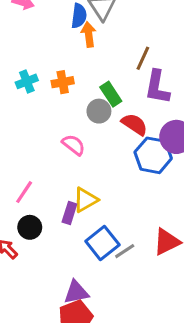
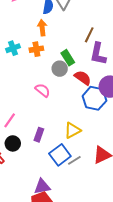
orange arrow: (89, 34) -> (42, 28), moved
yellow triangle: (86, 200) -> (72, 130), moved

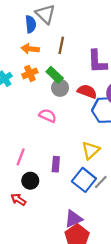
orange arrow: (42, 28) -> (30, 49), turned -63
brown line: (89, 35) -> (61, 45), moved
green rectangle: (68, 58) -> (55, 75), moved

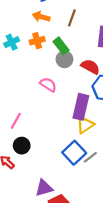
purple rectangle: (56, 164) -> (81, 107), moved, size x1.6
purple triangle: (73, 219) -> (44, 188), moved

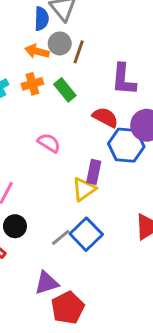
gray circle: (64, 59) -> (60, 43), moved
purple rectangle: (81, 107) -> (94, 172), size x0.7
yellow triangle: (85, 125) -> (84, 189), moved
gray line: (90, 157) -> (61, 237), moved

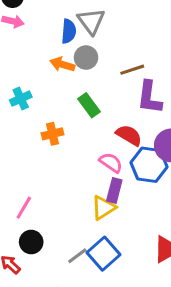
brown line: (79, 52) -> (132, 70), moved, turned 50
orange cross: (32, 84) -> (52, 134), moved
pink semicircle: (49, 143) -> (111, 163), moved

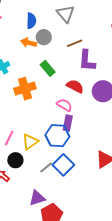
gray triangle: (91, 21) -> (66, 14), moved
orange cross: (52, 134) -> (25, 89), size x1.5
blue hexagon: (149, 165) -> (57, 136), moved
yellow triangle: (103, 208) -> (30, 142), moved

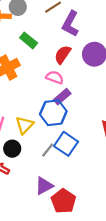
purple L-shape: (87, 61) -> (70, 24), turned 35
red semicircle: (75, 86) -> (63, 55), turned -72
purple rectangle: (68, 123) -> (62, 97), turned 49

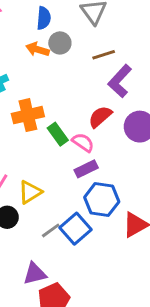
green rectangle: (29, 40) -> (58, 134), moved
blue hexagon: (53, 113) -> (102, 199), moved

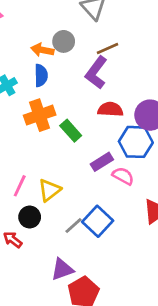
blue semicircle: (44, 18) -> (41, 75), moved
purple L-shape: (120, 81) -> (96, 73), moved
red semicircle: (100, 117) -> (110, 109), turned 50
pink semicircle: (83, 142) -> (123, 176), moved
blue hexagon: (102, 199) -> (136, 142), moved

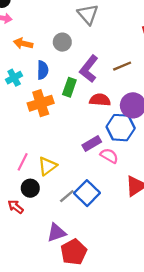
brown line: (108, 49) -> (122, 66), moved
orange arrow: (42, 50) -> (23, 43), moved
green rectangle: (71, 131) -> (69, 87), moved, turned 60

